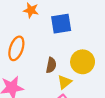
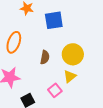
yellow triangle: (65, 82) -> (70, 76), moved

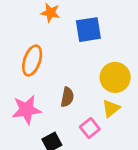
brown semicircle: (45, 57) -> (67, 97), moved

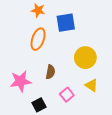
orange ellipse: (32, 60) -> (38, 39), moved
yellow triangle: (111, 108) -> (92, 85), moved, turned -48

